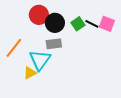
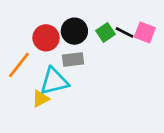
red circle: (39, 15) -> (46, 38), moved
cyan triangle: (40, 60) -> (54, 81), turned 40

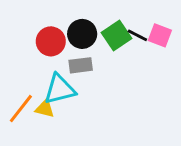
green square: (106, 32) -> (116, 35), size x1.4
orange line: (19, 65) -> (21, 109), moved
yellow triangle: (41, 99) -> (45, 109), turned 42

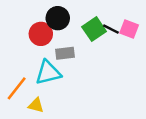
black circle: (82, 34) -> (58, 18), moved
yellow triangle: (45, 109) -> (36, 105), moved

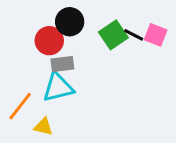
gray rectangle: (65, 53) -> (62, 64), moved

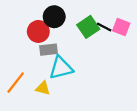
cyan triangle: (58, 87) -> (61, 68), moved
yellow triangle: (43, 127) -> (43, 88), moved

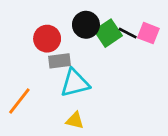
black circle: (54, 17) -> (86, 25), moved
yellow triangle: (43, 88) -> (75, 120), moved

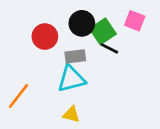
black line: (128, 33) -> (110, 48), moved
pink square: (148, 33) -> (135, 21), moved
gray rectangle: (60, 61) -> (75, 56), moved

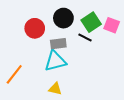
pink square: (135, 21) -> (112, 25), moved
green square: (103, 31) -> (91, 22), moved

